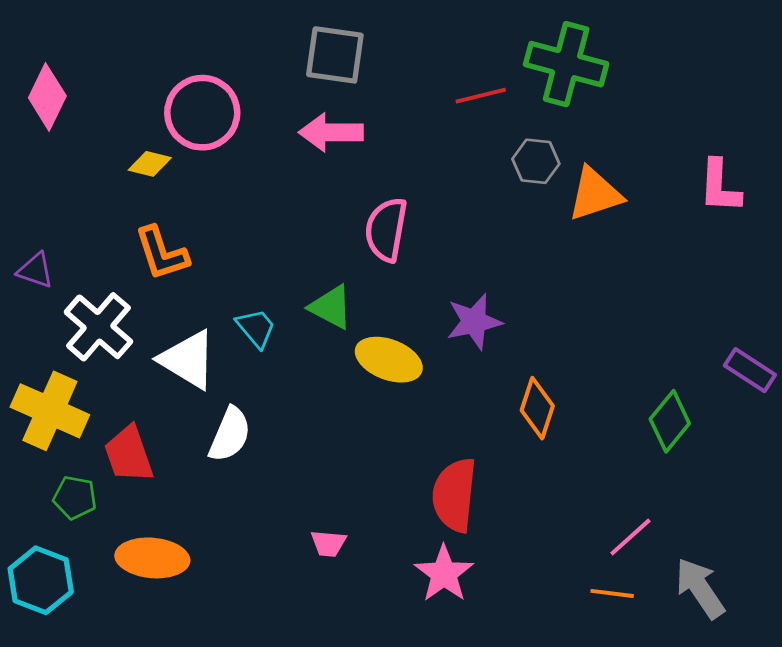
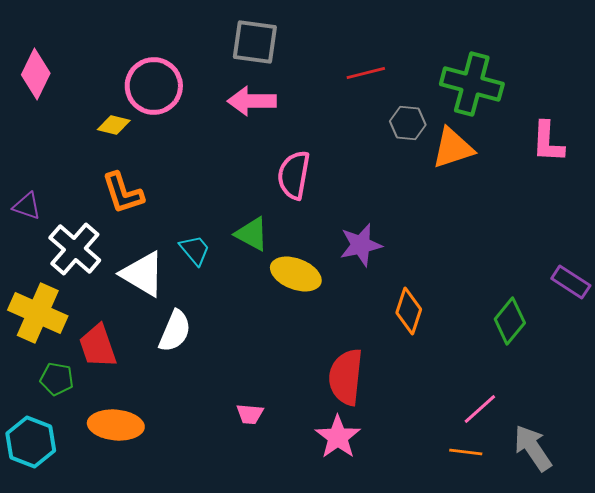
green cross: (566, 64) -> (472, 84), moved

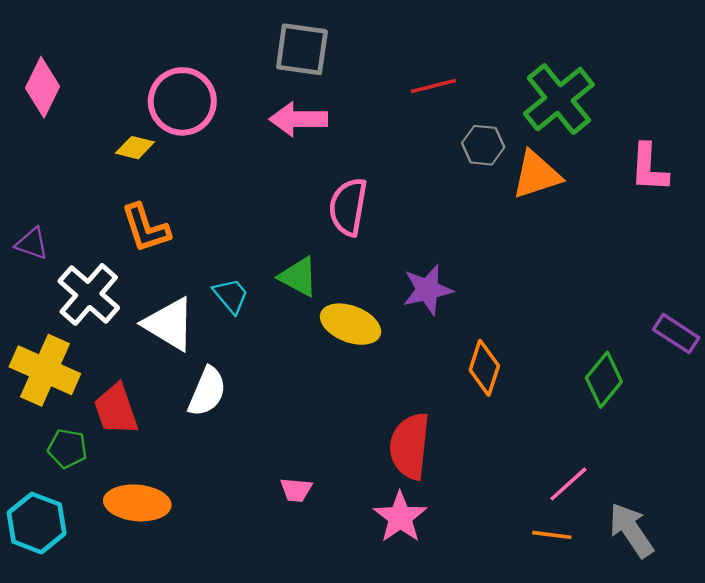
green cross: (472, 84) -> (559, 99), turned 36

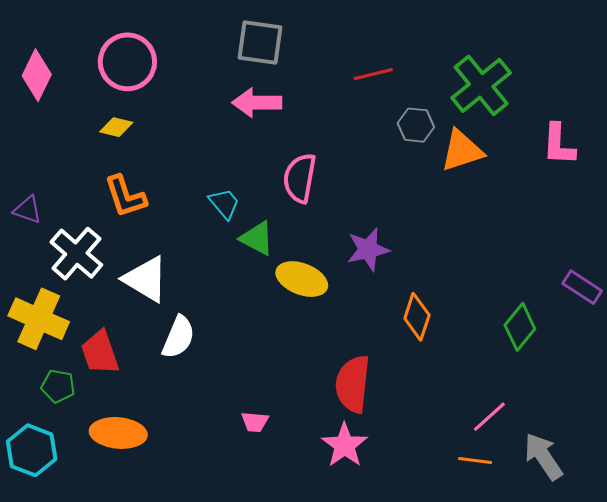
pink circle: (182, 101) -> (127, 62), moved
cyan trapezoid: (231, 296) -> (224, 204), moved

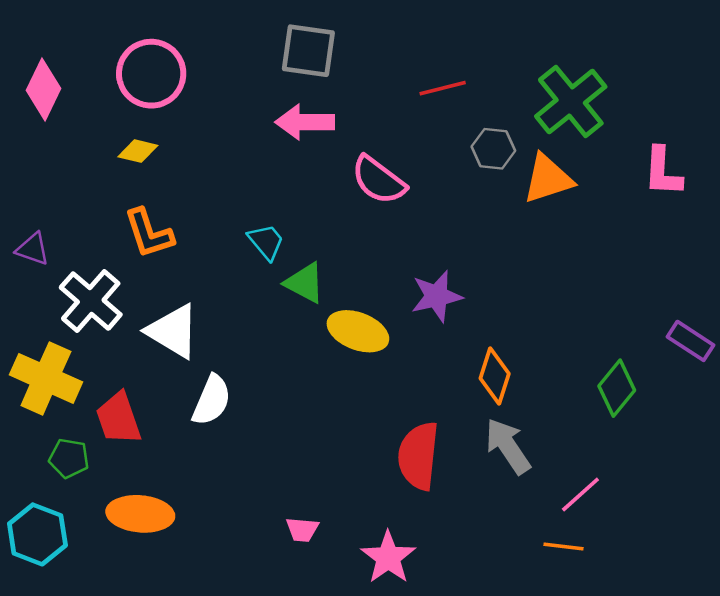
pink semicircle: (300, 178) -> (379, 180), moved, turned -63
pink trapezoid: (255, 422) -> (302, 530), moved
pink star: (345, 445) -> (388, 557), moved
gray arrow: (543, 456) -> (508, 446), moved

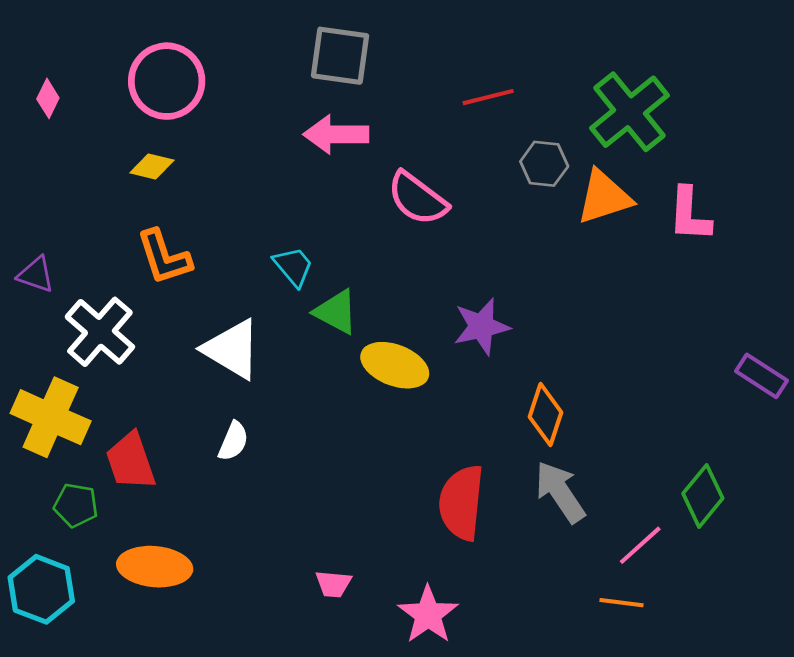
pink diamond: (44, 89) -> (48, 98), size x0.6
pink L-shape: (663, 172) -> (690, 214), moved
white triangle: (173, 331) -> (232, 349), moved
green diamond: (617, 388) -> (703, 496), moved
white semicircle: (212, 400) -> (233, 441), size x0.7

